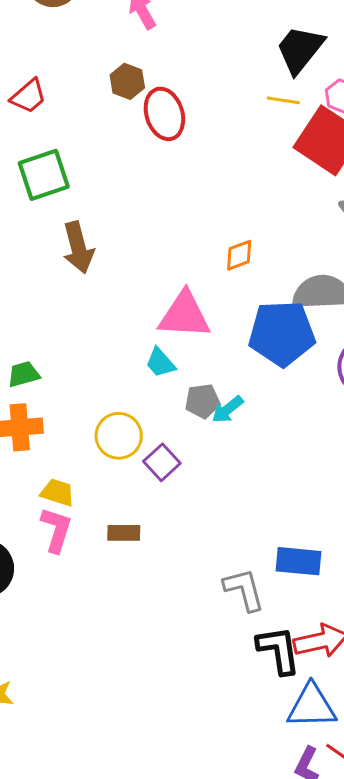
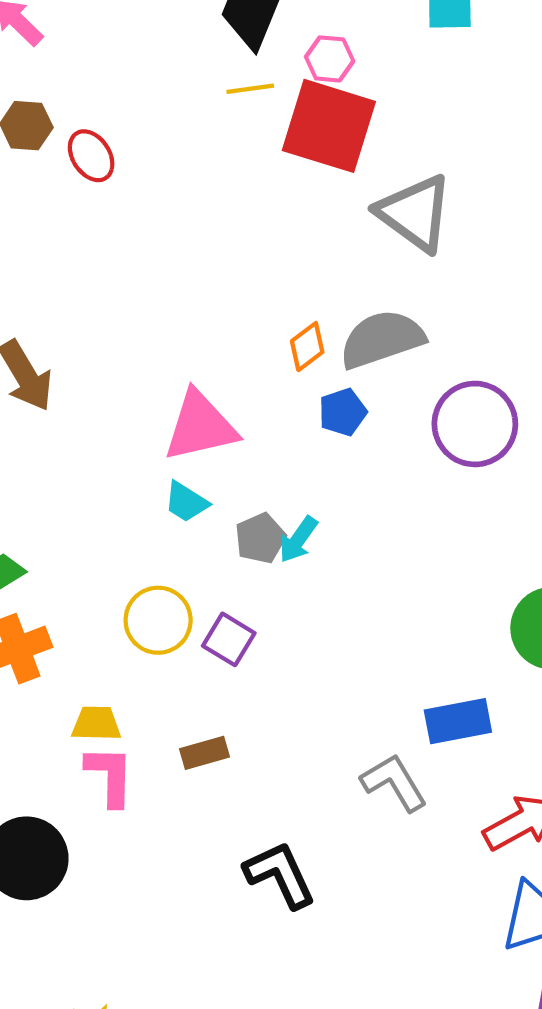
red ellipse: (164, 114) -> (91, 156), size x0.7
orange diamond: (239, 255) -> (307, 347), moved
blue pentagon: (282, 333) -> (343, 412), size x0.5
black L-shape: (279, 650) -> (280, 875), moved

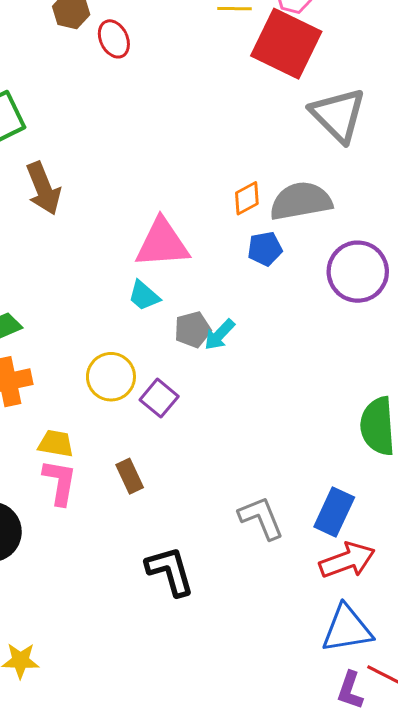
blue rectangle: (458, 721) -> (334, 512), moved, turned -63
brown rectangle: (204, 753) -> (130, 476), turned 72

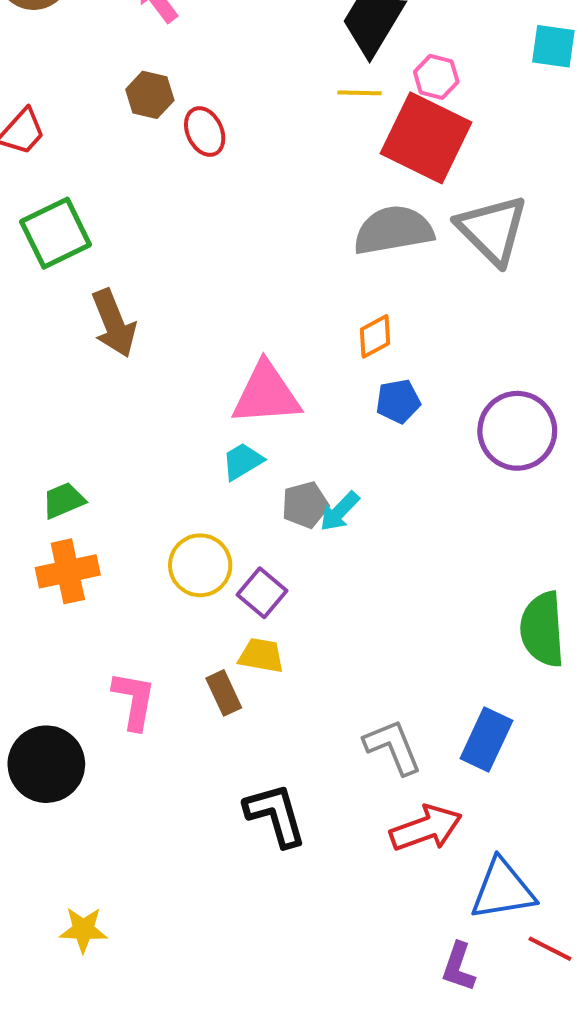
gray semicircle: (301, 201) -> (393, 230), moved
cyan trapezoid: (144, 296) -> (242, 461), turned 108
yellow trapezoid: (56, 444) -> (261, 656), moved
red arrow: (347, 560) -> (426, 828), moved
purple L-shape: (350, 690) -> (458, 967), moved

